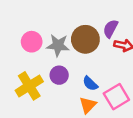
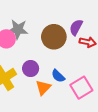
gray star: (58, 45) -> (18, 29), moved
orange triangle: (88, 105) -> (43, 88), moved

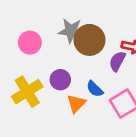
purple semicircle: (76, 27) -> (117, 61), moved
gray star: (18, 29) -> (71, 31), moved

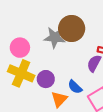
brown circle: (89, 40) -> (72, 28), moved
yellow cross: (27, 92) -> (21, 73), moved, turned -35

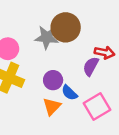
purple circle: (46, 79) -> (53, 80), moved

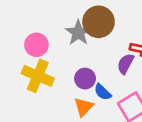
gray star: (47, 37) -> (78, 33), turned 30

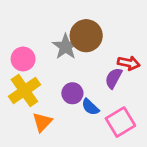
yellow cross: (38, 76) -> (24, 91), turned 32
orange triangle: (84, 107) -> (42, 122), moved

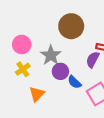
gray star: (66, 47) -> (51, 55), moved
yellow cross: (24, 91) -> (23, 69), size x0.6

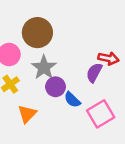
brown circle: (71, 26) -> (37, 33), moved

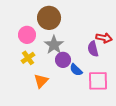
purple semicircle: (94, 73) -> (93, 49), turned -42
pink square: (101, 114) -> (98, 81), turned 30

